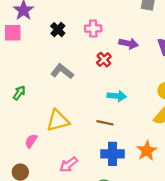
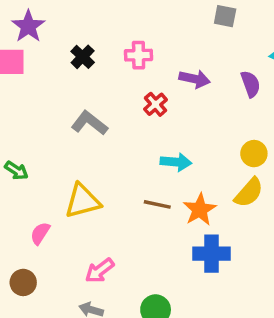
green arrow: (19, 93) -> (16, 171), moved, turned 88
orange star: (147, 151) -> (200, 210), moved
blue cross: (112, 154) -> (212, 254), moved

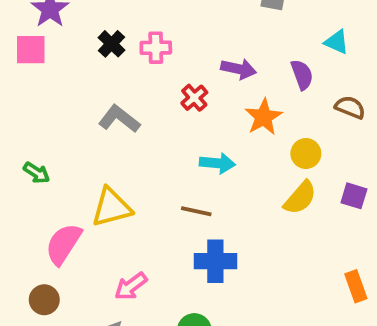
pink cross: (139, 55) -> (156, 48), moved
orange star: (200, 210) -> (264, 117), moved
pink semicircle: (40, 233) -> (63, 244), size x1.6
blue cross: (212, 254) -> (215, 261), moved

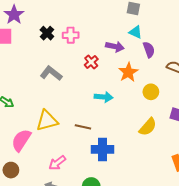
cyan triangle: (337, 42) -> (135, 32), moved
yellow semicircle: (300, 198) -> (148, 127), moved
brown line: (196, 211) -> (83, 127), moved

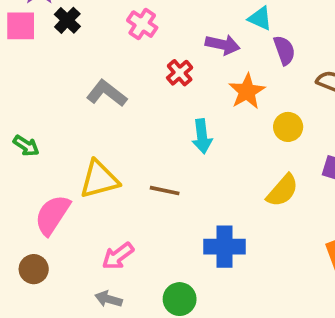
black cross: (47, 33) -> (67, 20), moved
pink cross: (71, 35) -> (142, 24), turned 35
cyan arrow: (104, 97) -> (202, 136), turned 78
blue cross: (103, 149) -> (224, 247), moved

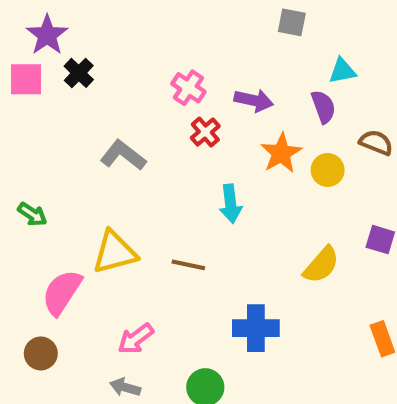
cyan triangle: (260, 18) -> (342, 71), moved, turned -35
pink cross: (142, 24) -> (188, 88), moved
yellow circle: (288, 127) -> (328, 170), moved

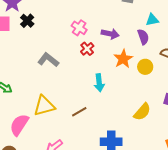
brown line: (188, 265) -> (79, 112), turned -42

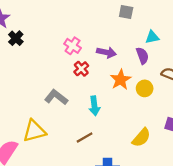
gray L-shape: (48, 60) -> (56, 97), moved
brown line: (79, 112) -> (85, 138), moved

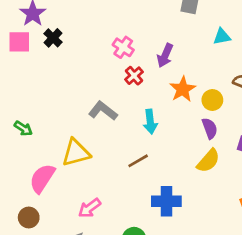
purple arrow: (106, 52) -> (165, 55), turned 102
purple semicircle: (142, 56) -> (210, 128), moved

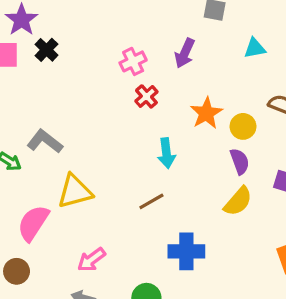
pink cross: (123, 47) -> (133, 61), turned 30
purple arrow: (165, 55) -> (185, 53), moved
gray L-shape: (103, 111) -> (45, 141), moved

